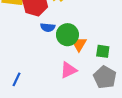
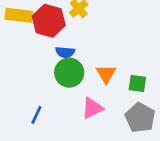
green circle: (67, 35) -> (69, 73), moved
blue line: (17, 79) -> (36, 115), moved

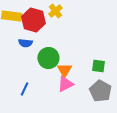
blue semicircle: (65, 52) -> (25, 43), moved
orange triangle: (106, 74) -> (64, 70), moved

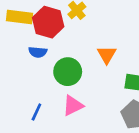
orange triangle: (64, 70) -> (107, 55), moved
pink triangle: (65, 84) -> (73, 105), moved

